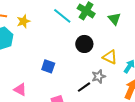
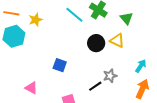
yellow triangle: (110, 57) -> (117, 41), moved

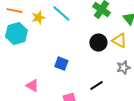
cyan line: (74, 15) -> (61, 14), moved
gray star: (110, 76) -> (123, 68), moved

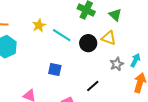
cyan line: (61, 14) -> (62, 35), moved
yellow star: (38, 18) -> (39, 25), moved

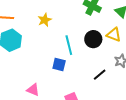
cyan line: (62, 35) -> (69, 45), moved, turned 42
black line: (93, 86) -> (100, 75), moved

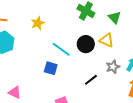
cyan line: (69, 45) -> (61, 49), turned -42
pink triangle: (33, 90) -> (15, 92), moved

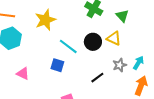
yellow star: (38, 23) -> (45, 20), size x1.5
pink triangle: (15, 92) -> (23, 73), moved

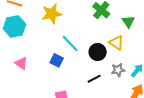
black circle: (93, 42) -> (98, 52), moved

